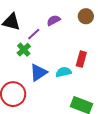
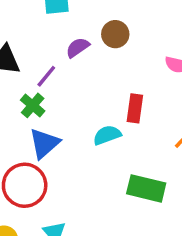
brown circle: (86, 16) -> (115, 34), moved
blue triangle: (38, 73) -> (44, 143), moved

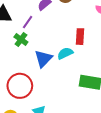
blue triangle: (44, 143) -> (43, 59), moved

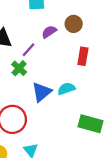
red rectangle: (80, 37) -> (83, 56), moved

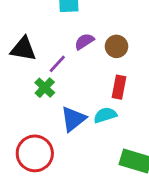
brown circle: (74, 24) -> (116, 46), moved
red rectangle: (83, 56) -> (119, 87), moved

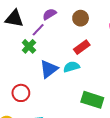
purple semicircle: (84, 41) -> (49, 14), moved
red rectangle: (119, 87) -> (82, 47), turned 42
red circle: (35, 153) -> (21, 93), size x0.7

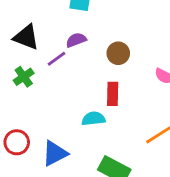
green cross: (29, 46) -> (24, 77), moved
red rectangle: (82, 47) -> (113, 94), turned -63
blue triangle: (49, 69) -> (55, 153), moved

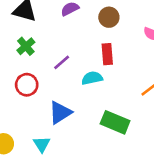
purple line: (56, 59) -> (62, 62), moved
red circle: (17, 142) -> (27, 85), moved

